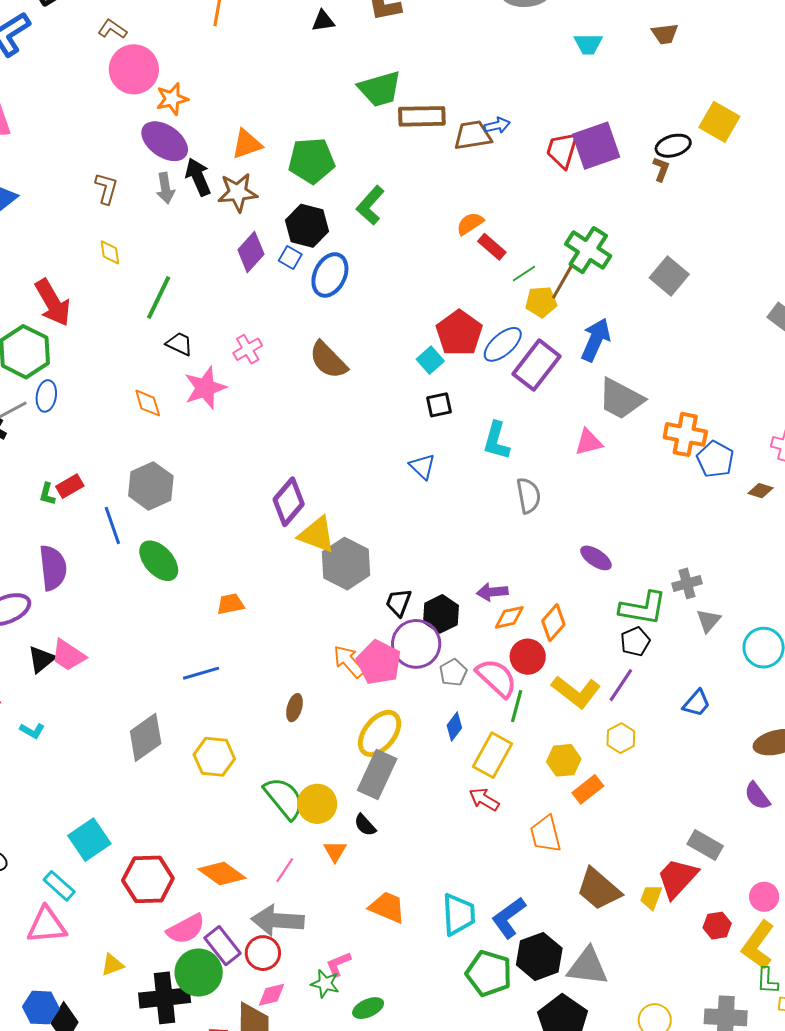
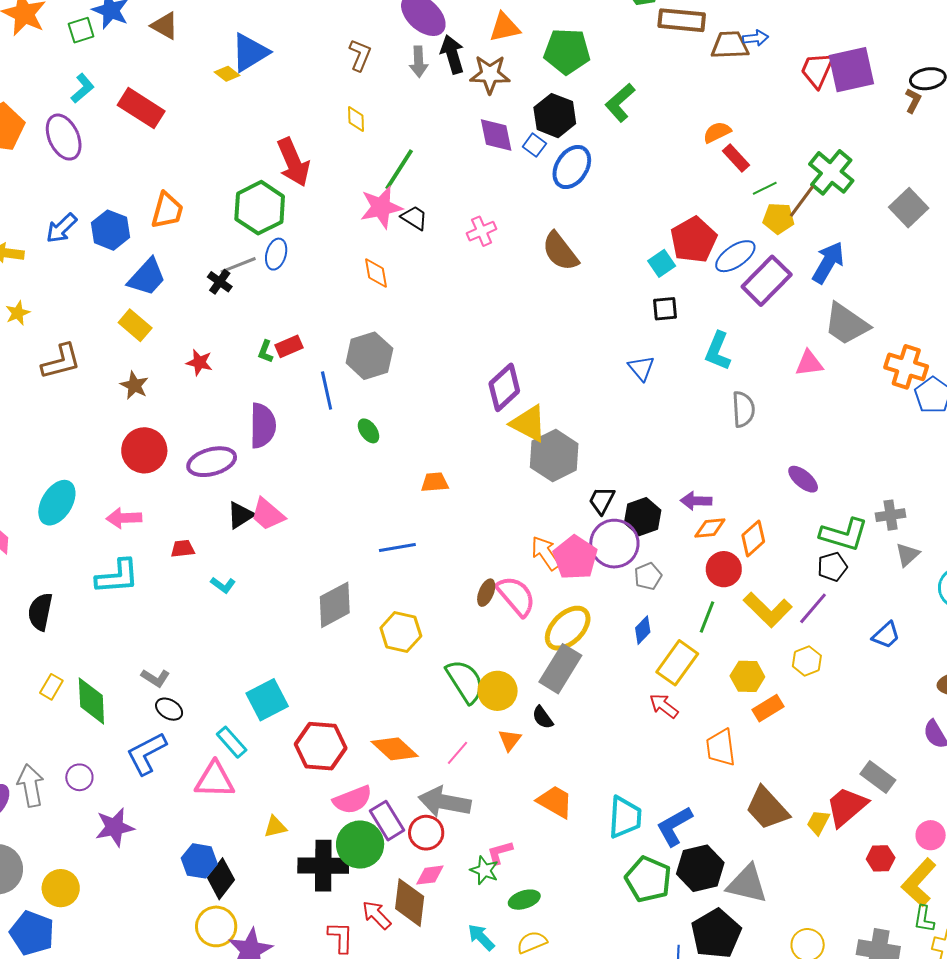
purple diamond: (251, 252) -> (496, 135), turned -60
pink star: (205, 388) -> (381, 207), moved
green ellipse: (159, 561) -> (369, 431), size x0.6
pink semicircle: (496, 678) -> (516, 596), moved

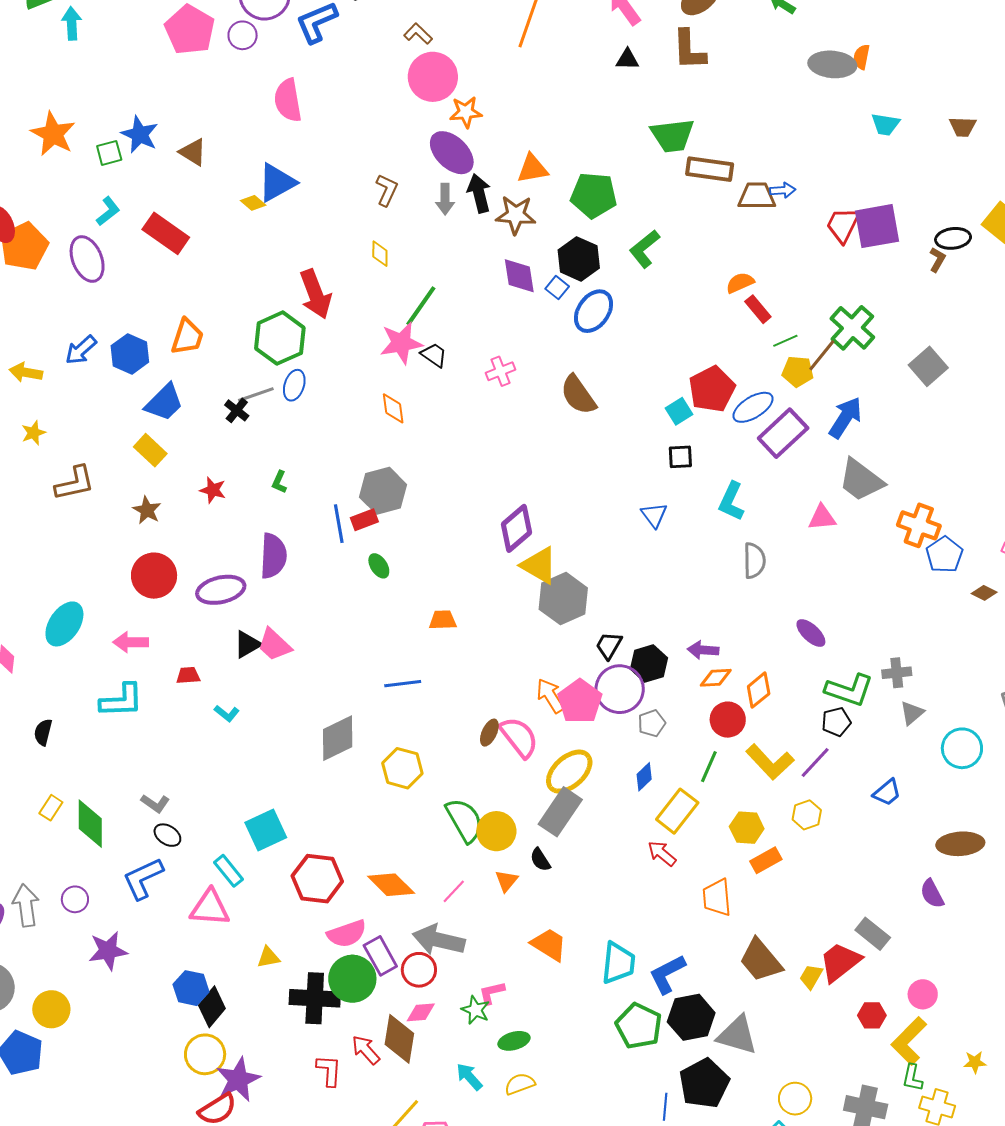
red rectangle: (289, 346) -> (364, 520), moved
black semicircle: (40, 612) -> (43, 732), size x0.7

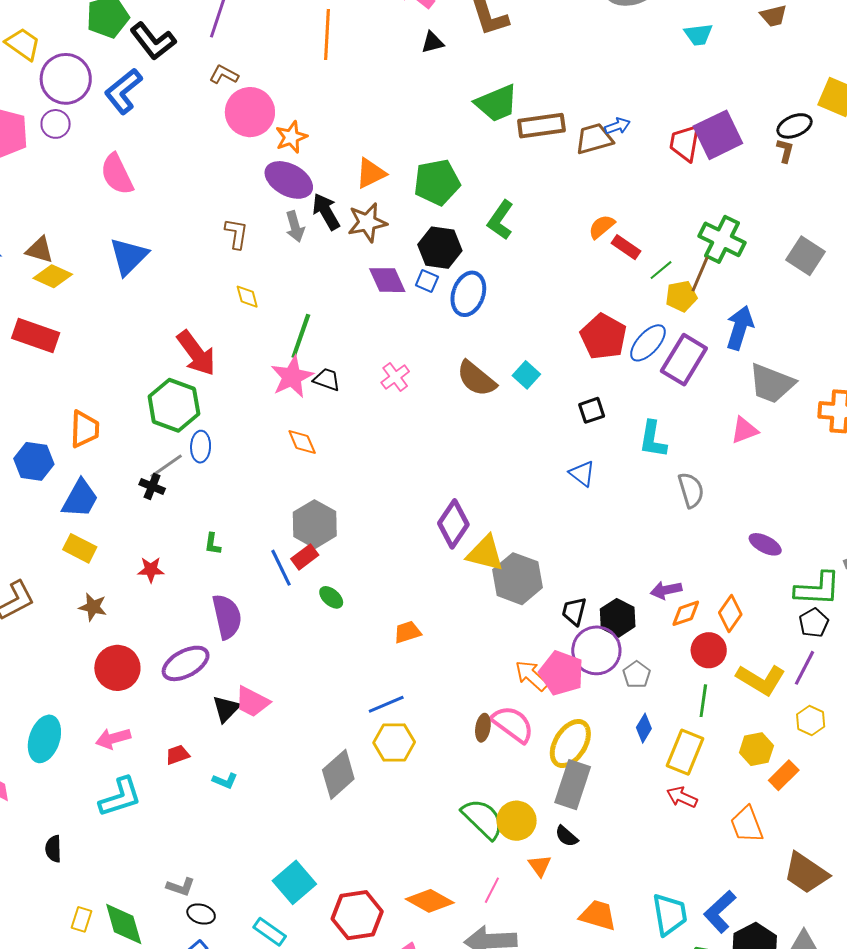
yellow diamond: (253, 203) -> (53, 276), moved, size x1.5
cyan square: (679, 411) -> (526, 375), moved
yellow hexagon: (402, 768) -> (394, 742), moved

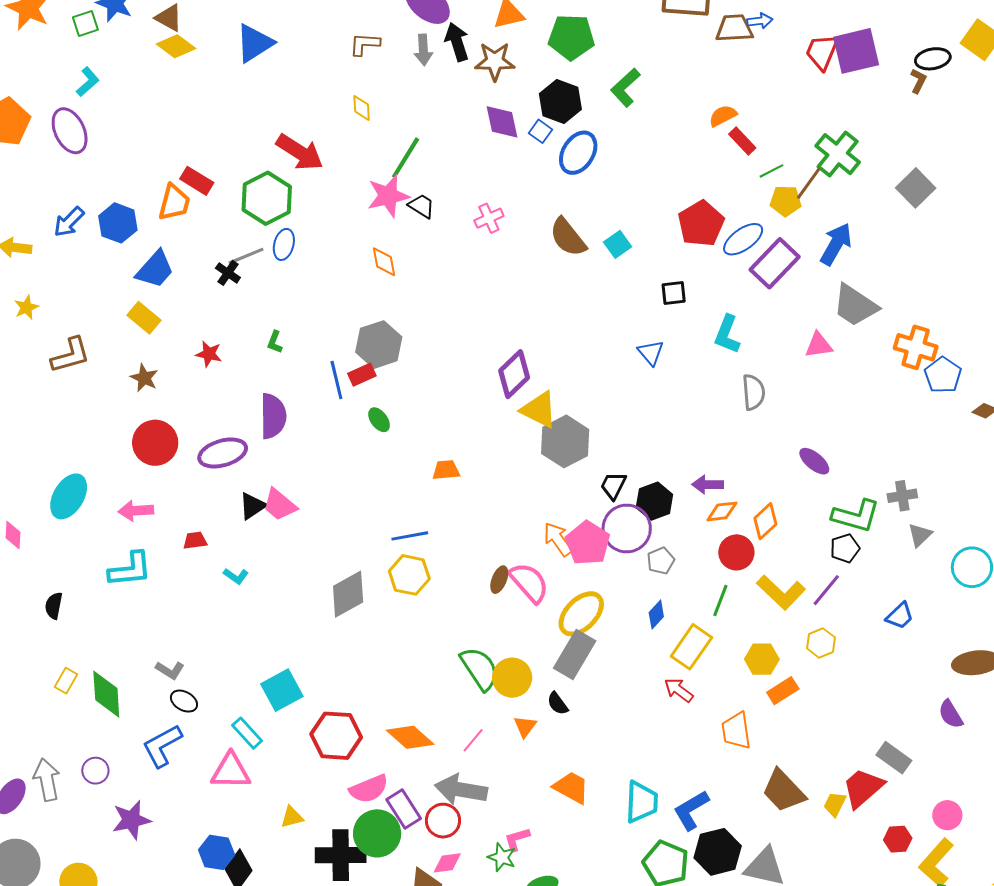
brown L-shape: (236, 234) -> (365, 44), turned -108
red rectangle: (36, 336) -> (197, 181), moved, size x0.7
red arrow: (196, 353) -> (300, 152), turned -33

